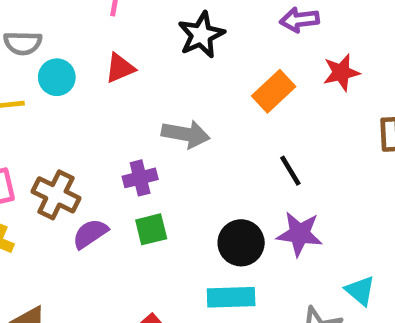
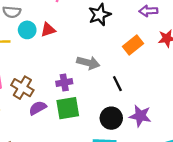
red triangle: (120, 68) -> (48, 30), moved
black line: (290, 171) -> (117, 84), moved
green square: (151, 229) -> (68, 108), size x1.5

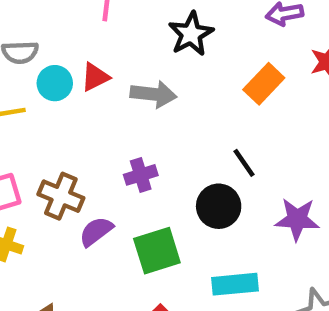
gray arrow: (88, 63) -> (154, 94), moved
green square: (68, 108) -> (157, 251), moved
black circle: (111, 118) -> (219, 206), moved

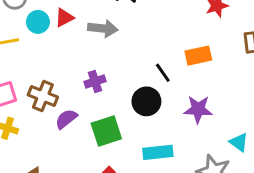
orange rectangle: (264, 84) -> (198, 56), moved, turned 35

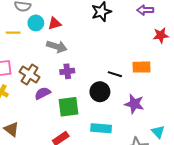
gray arrow: (103, 28) -> (57, 47), moved
black line: (163, 73) -> (115, 74), turned -48

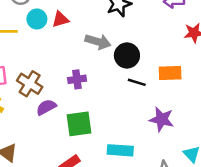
gray arrow: (57, 47) -> (98, 42), moved
black circle: (100, 92) -> (127, 55), moved

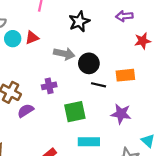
green square: (79, 124) -> (75, 112), moved

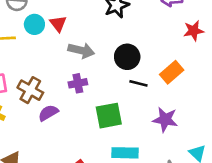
red triangle: (32, 38) -> (58, 24), turned -48
gray arrow: (64, 54) -> (81, 50), moved
orange rectangle: (125, 75) -> (172, 72), turned -36

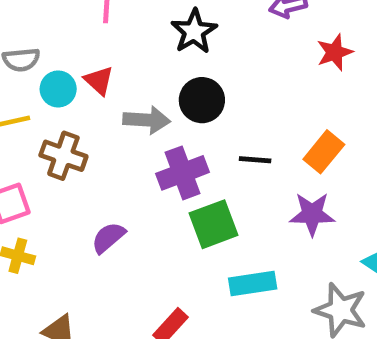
black circle: (127, 57) -> (202, 100), moved
orange rectangle: (172, 72) -> (324, 152), moved
purple cross: (78, 83) -> (183, 173), moved, size x1.5
brown cross: (30, 90) -> (63, 156), moved

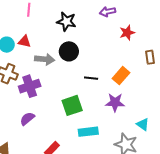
black star: (194, 31) -> (66, 22), turned -30
red triangle: (99, 81) -> (24, 41), turned -32
purple cross: (183, 173) -> (30, 86), moved
purple semicircle: (108, 238) -> (27, 119), moved

